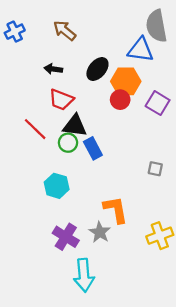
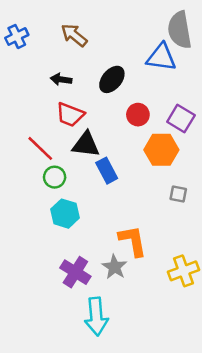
orange hexagon: (126, 81) -> (161, 150), moved
green circle: (68, 143) -> (55, 177), moved

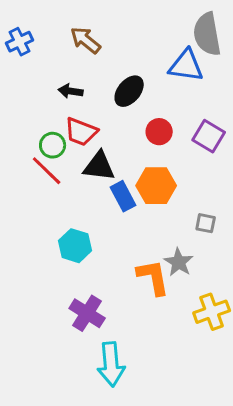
orange hexagon: (161, 150) -> (156, 186), moved
green circle: (55, 177) -> (53, 145), moved
gray star: (114, 267) -> (179, 262), moved

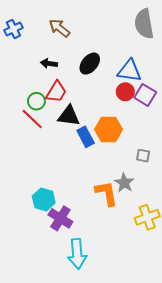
blue triangle: (186, 66) -> (129, 71), moved
red trapezoid: (81, 132) -> (56, 92), turned -80
red circle: (159, 132) -> (125, 92), moved
cyan hexagon: (75, 246) -> (44, 199), moved

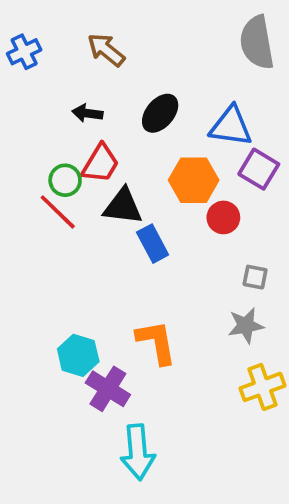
red circle: (125, 92) -> (223, 217), moved
orange hexagon: (109, 129) -> (194, 180), moved
gray star: (124, 183) -> (246, 325), moved, turned 30
orange L-shape: (106, 193) -> (156, 342), moved

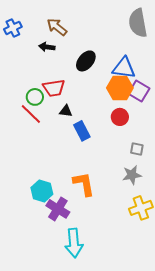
black arrow: (87, 113) -> (47, 47), moved
red trapezoid: (100, 163) -> (54, 88), turned 50
orange hexagon: (194, 180) -> (120, 88), moved
black triangle: (123, 206) -> (66, 111), size x0.6

